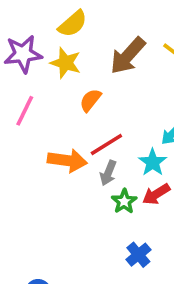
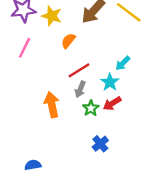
orange arrow: (67, 161) -> (52, 105), moved, turned -110

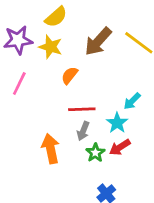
red line: (79, 70) -> (82, 109), turned 30

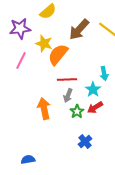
yellow star: (51, 47) -> (44, 43), moved
orange semicircle: (70, 75) -> (58, 54), size x1.6
cyan arrow: (132, 101) -> (104, 73), turned -56

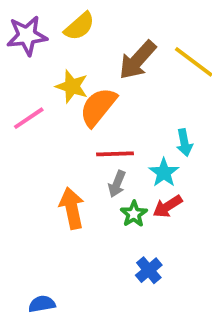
purple star: (20, 28) -> (27, 36), moved
pink line: (21, 60) -> (29, 118), turned 30

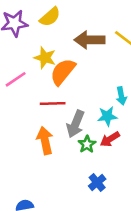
brown arrow: (138, 60) -> (90, 40), turned 48
red line: (115, 154) -> (53, 104), moved
cyan star: (164, 173) -> (107, 116), turned 30
gray arrow: (117, 184) -> (75, 124), size x1.5

